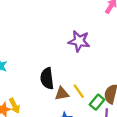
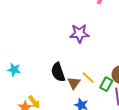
brown triangle: (62, 94) -> (74, 83), turned -32

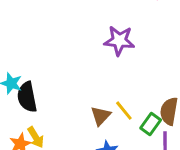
black semicircle: (58, 72) -> (27, 97), moved

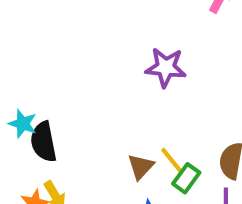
green rectangle: (151, 124) -> (186, 178), moved

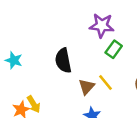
black semicircle: (44, 142) -> (63, 61), moved
green rectangle: (186, 178) -> (114, 49), moved

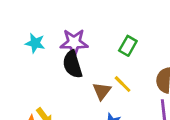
purple star: (102, 26) -> (74, 43), moved
cyan star: (14, 60) -> (35, 43), moved

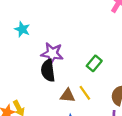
cyan star: (35, 43) -> (22, 29), moved
brown triangle: (102, 91) -> (68, 95), turned 49

